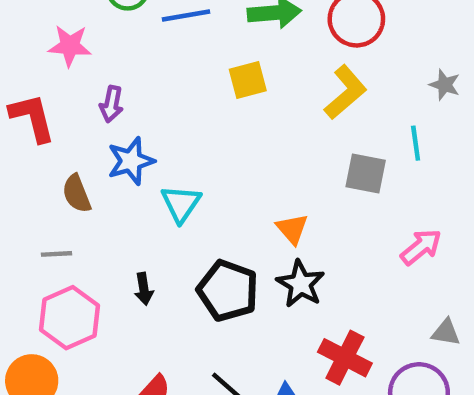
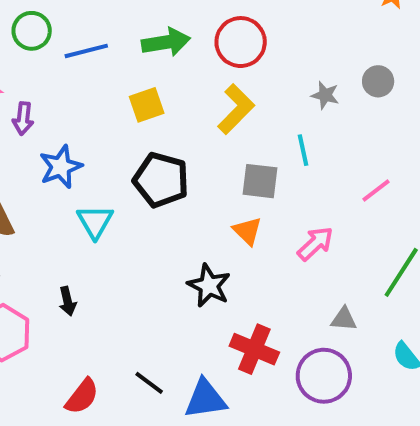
purple arrow: (111, 104) -> (23, 118), moved
blue star: (131, 161) -> (61, 167), moved
orange triangle: (292, 229) -> (247, 231), moved
black pentagon: (228, 291) -> (161, 180), moved

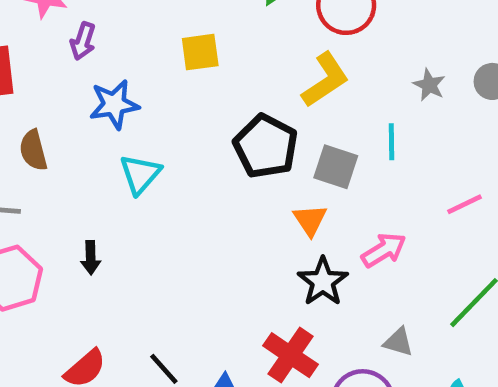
yellow square: (147, 105) -> (200, 52), moved
black pentagon: (161, 180) -> (266, 146), moved
black star: (209, 286) -> (323, 282), moved

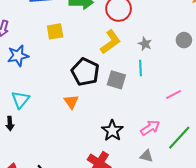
gray star: (429, 85) -> (145, 44), moved
cyan triangle: (140, 174) -> (20, 100), moved
orange triangle: (310, 220) -> (71, 102), moved
pink arrow: (384, 250) -> (150, 128), moved

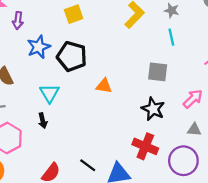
black pentagon: (85, 72) -> (72, 56), moved
gray square: (116, 80) -> (158, 72), moved
orange triangle: (71, 102) -> (104, 86), turned -35

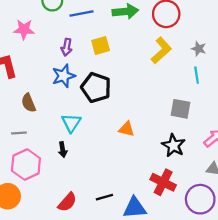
purple arrow: (18, 21) -> (67, 47), moved
orange triangle: (104, 86) -> (127, 129), moved
black line: (88, 165) -> (104, 197), turned -56

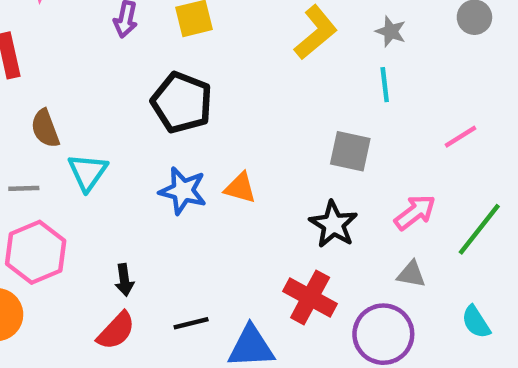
blue star: (64, 76) -> (183, 191), moved, turned 30
cyan triangle: (71, 123) -> (88, 172), moved
black arrow: (63, 150) -> (124, 280), moved

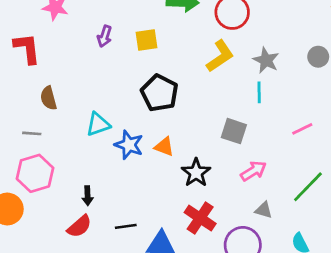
gray star: (391, 31) -> (266, 60), size x1.4
black pentagon: (182, 103) -> (159, 93), moved
cyan triangle: (88, 172) -> (98, 124), moved, turned 30
pink arrow: (415, 212) -> (253, 171), moved
black star: (333, 224) -> (196, 173), moved

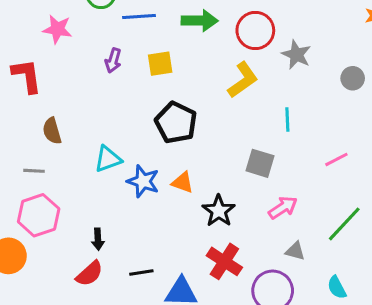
gray star: (266, 60) -> (296, 55), moved

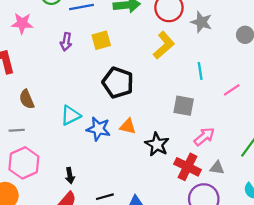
pink line: (336, 159) -> (232, 90), moved
red cross: (224, 261) -> (188, 167), moved

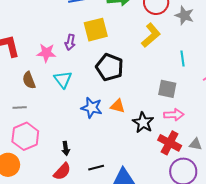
pink star: (22, 23) -> (46, 53), moved
yellow square: (101, 40) -> (96, 30), size x1.4
purple arrow: (66, 42) -> (70, 42), moved
cyan triangle: (71, 115) -> (63, 79), moved, turned -42
pink arrow: (204, 137) -> (174, 115), moved, turned 36

